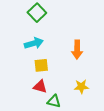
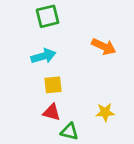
green square: (37, 13) -> (48, 16), turned 30
orange arrow: (77, 50) -> (104, 46), moved, turned -66

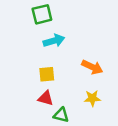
orange arrow: (104, 46) -> (92, 67), moved
cyan arrow: (43, 56) -> (54, 41), moved

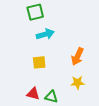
orange arrow: (92, 67) -> (77, 56), turned 90
red triangle: (46, 98) -> (33, 94), moved

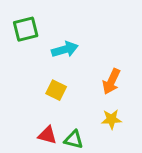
green square: (35, 12) -> (26, 29), moved
yellow square: (39, 62) -> (56, 90), turned 32

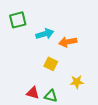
orange arrow: (111, 81) -> (68, 42), moved, turned 54
yellow square: (56, 90) -> (51, 64), moved

